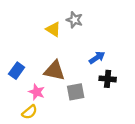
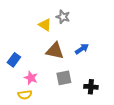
brown triangle: (54, 71) -> (55, 51), moved
black cross: (108, 79) -> (91, 87), moved
yellow semicircle: (30, 112) -> (25, 95), turned 32

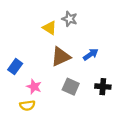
brown triangle: (55, 51) -> (61, 57), turned -36
gray square: (64, 78) -> (71, 87), turned 35
black cross: (91, 87) -> (103, 87), moved

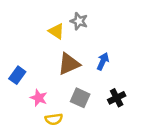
blue arrow: (91, 54) -> (103, 61), turned -32
black cross: (103, 87) -> (117, 98), turned -32
yellow semicircle: (27, 105) -> (54, 119), moved

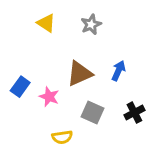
gray star: (79, 21) -> (91, 24), turned 30
yellow triangle: (56, 31) -> (46, 23), moved
pink star: (39, 98) -> (49, 97), moved

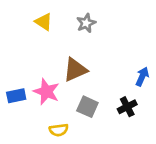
blue arrow: (119, 71) -> (142, 77), moved
blue rectangle: (20, 87) -> (16, 96), moved, turned 42
pink star: (49, 97) -> (46, 92), size x1.4

